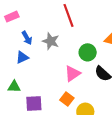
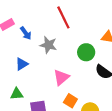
blue arrow: (27, 38) -> (26, 33), moved
pink triangle: (72, 74) -> (61, 77), moved

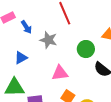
pink triangle: (61, 77) -> (60, 73), turned 30
green triangle: (17, 94) -> (14, 87), size x1.5

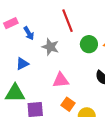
green circle: (86, 49) -> (89, 44), moved

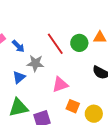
red line: (67, 21) -> (55, 44), moved
gray star: (50, 47) -> (35, 63), moved

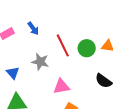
blue arrow: (18, 46) -> (33, 28), moved
blue triangle: (19, 77) -> (13, 73), moved, turned -40

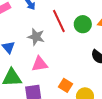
pink triangle: (61, 86) -> (40, 64), moved

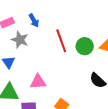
gray star: (36, 37) -> (20, 40), moved

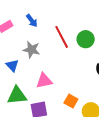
gray star: (20, 40) -> (31, 50), moved

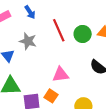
pink triangle: (44, 81) -> (61, 75), moved
orange square: (71, 101) -> (51, 96), moved

